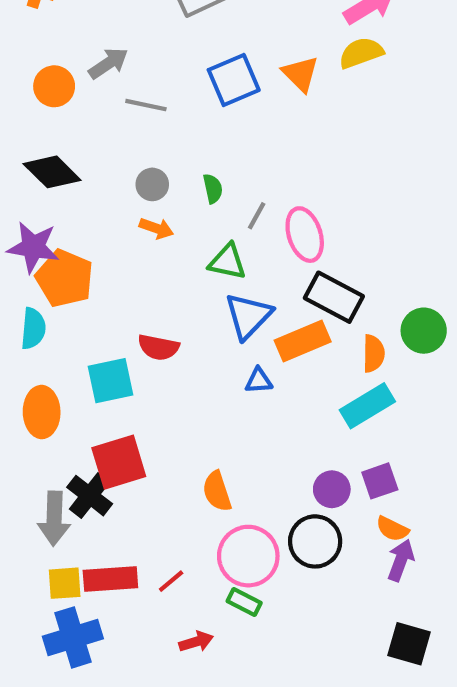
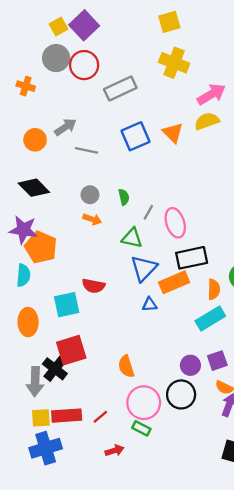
black rectangle: (334, 297) -> (192, 258), turned -40

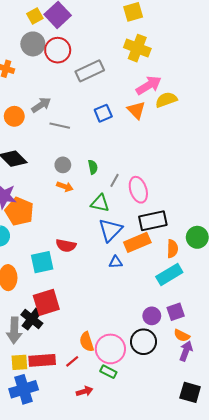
pink arrow: (211, 94) -> (149, 85), moved
blue square: (136, 136) -> (103, 113), size x0.7
orange semicircle: (126, 366) -> (87, 342), moved

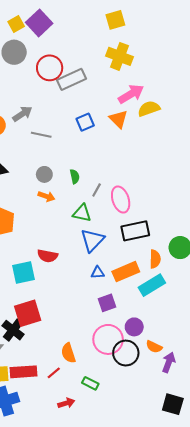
red circle: (58, 50) -> (50, 68), moved
orange rectangle: (137, 242) -> (126, 272), moved
purple square: (176, 312) -> (107, 303), moved
orange semicircle: (182, 336) -> (154, 347), moved
pink circle: (110, 349) -> (108, 339), moved

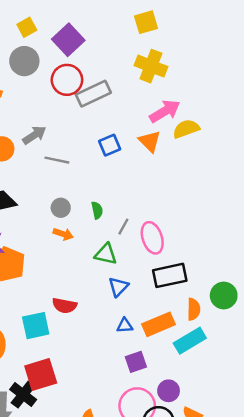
purple square: (39, 23) -> (68, 40), moved
blue triangle: (92, 240) -> (118, 287), size x0.7

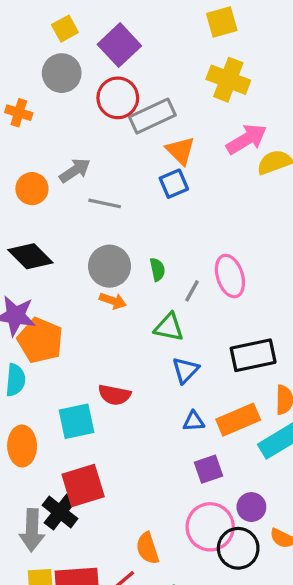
orange triangle: (150, 141) -> (180, 151), moved
gray circle: (61, 208) -> (110, 266), size x1.6
pink ellipse: (152, 238) -> (230, 276), moved

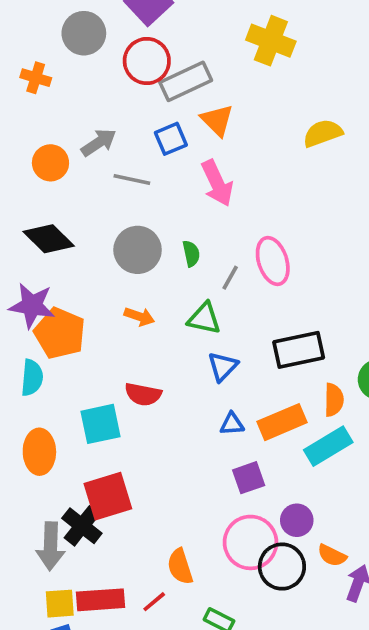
pink arrow: (246, 139) -> (217, 183), moved, turned 96
blue square: (174, 184) -> (171, 139), moved
orange arrow: (113, 301) -> (139, 317), moved

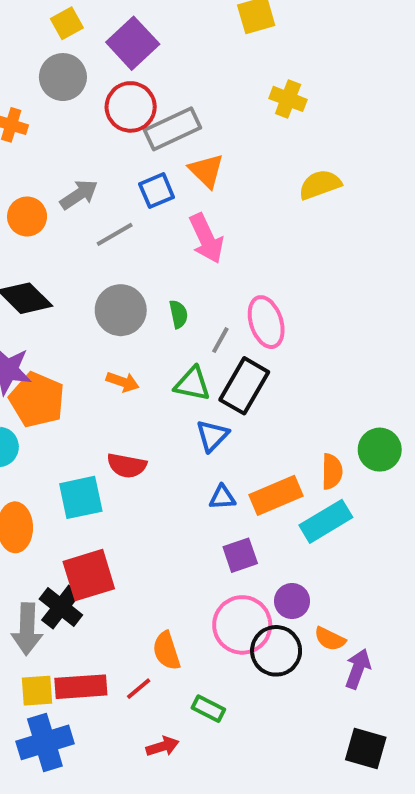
yellow cross: (271, 41) -> (288, 99), moved, size x0.7
gray line: (132, 180) -> (115, 234), turned -42
black rectangle: (299, 350) -> (244, 386), moved, turned -48

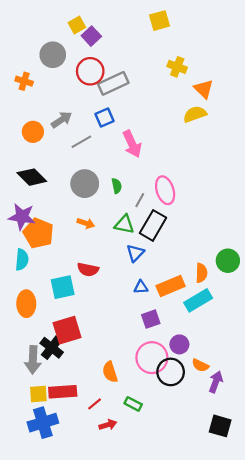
yellow square: (67, 23) -> (77, 25), moved
purple square: (133, 43) -> (91, 36), size x0.7
orange triangle: (206, 171) -> (204, 89), moved
red line: (139, 689) -> (95, 404), moved

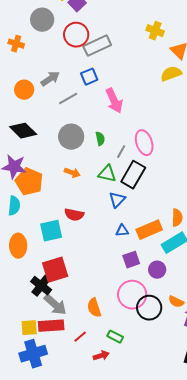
purple circle: (179, 344) -> (157, 270), moved
gray arrow: (33, 360) -> (55, 305), moved, turned -50
red arrow: (108, 425) -> (101, 356), moved

